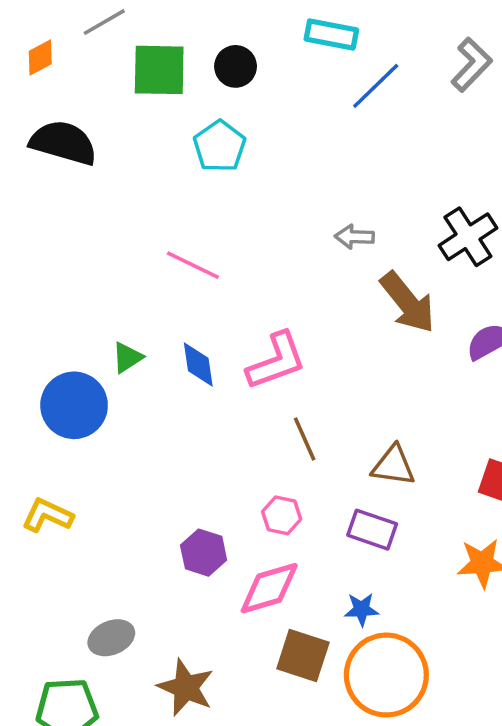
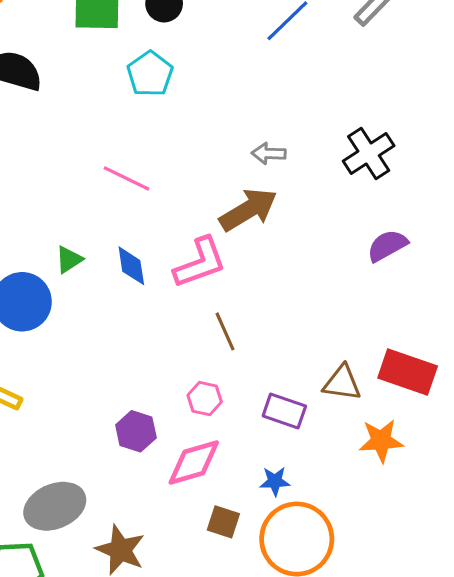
brown arrow: (408, 302) -> (248, 210), moved, turned -82
brown triangle: (393, 466) -> (342, 383), moved
gray ellipse: (111, 638) -> (55, 506), size x1.5
brown square: (303, 656) -> (223, 522), size x0.7

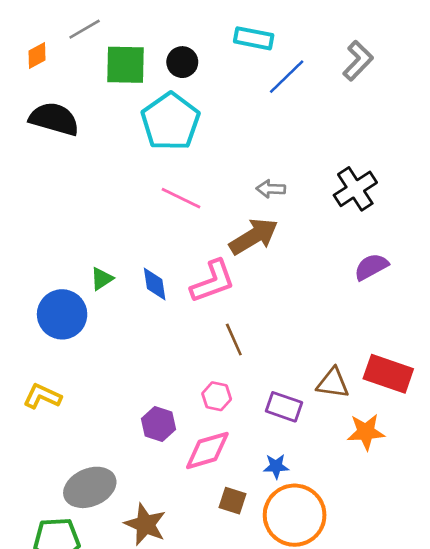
cyan pentagon: (150, 74) -> (170, 122), size x1.5
pink line: (127, 178) -> (181, 198), moved

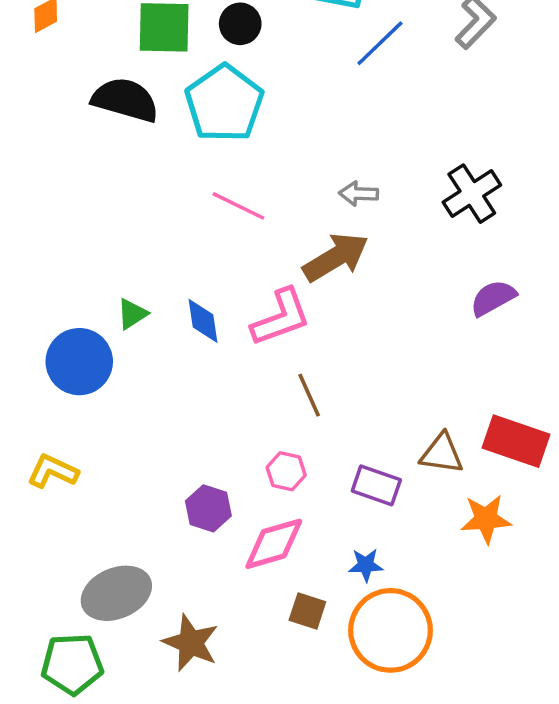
black semicircle: (54, 119) -> (125, 100), moved

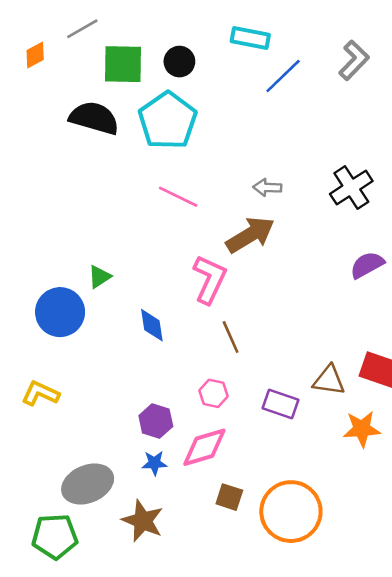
pink L-shape: (281, 317) -> (210, 279), turned -45
blue diamond: (203, 321) -> (152, 325), moved
blue star: (366, 565) -> (155, 463), moved

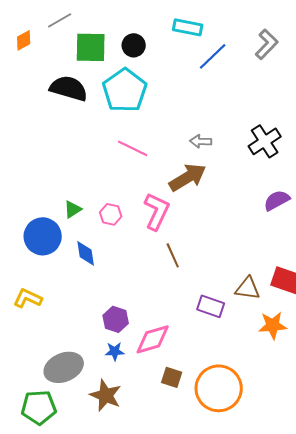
blue diamond: (152, 325) -> (86, 253), moved
pink hexagon: (214, 393) -> (111, 214), moved

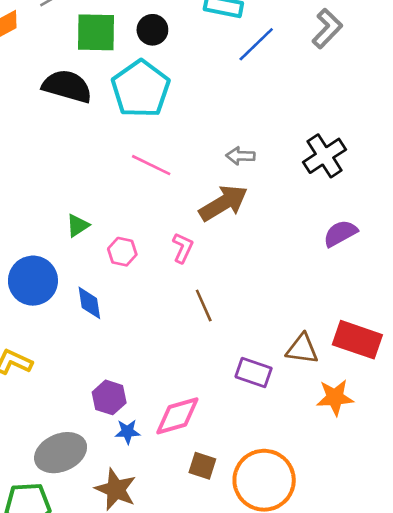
green triangle: (73, 209) -> (78, 225), moved
pink L-shape: (157, 211) -> (183, 248), size x0.6
purple hexagon: (116, 319) -> (109, 397), moved

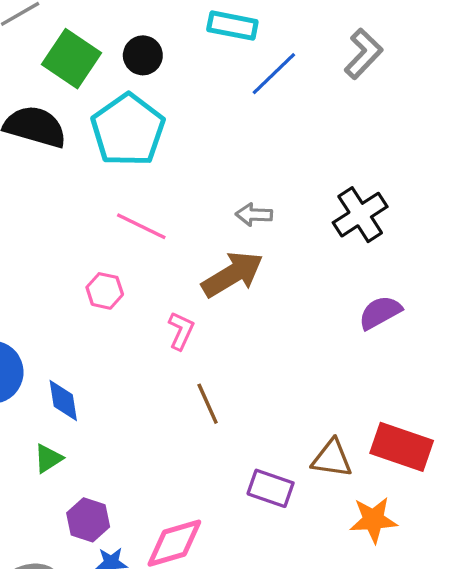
green square: (96, 32) -> (71, 59), turned 33
green triangle: (78, 225) -> (48, 458), moved
pink hexagon: (122, 252) -> (105, 291), moved

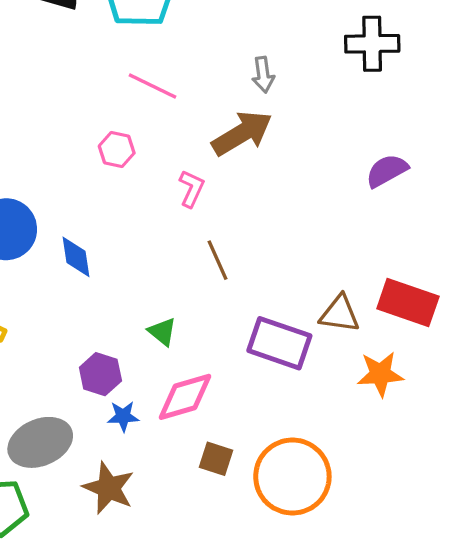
gray arrow: (254, 215) -> (263, 75), turned -100
black cross: (360, 215) -> (372, 44), moved, turned 32
green triangle: (48, 458) -> (162, 332), moved, turned -48
purple rectangle: (271, 488) -> (279, 343), size x1.4

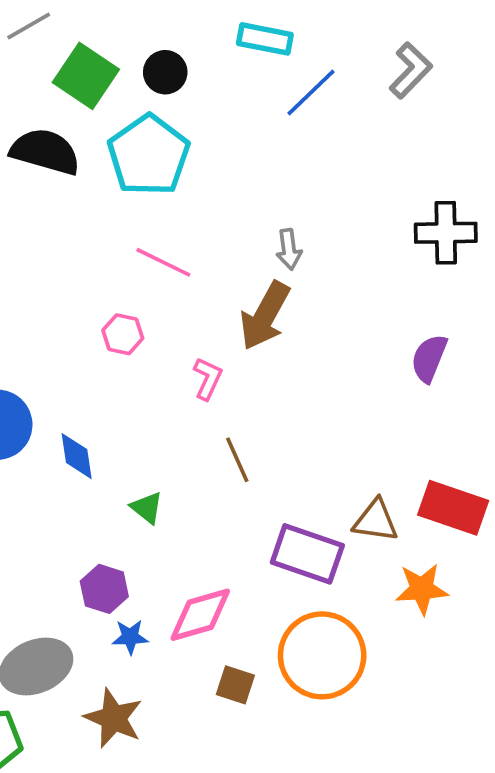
black cross: (372, 44) -> (446, 233), moved
brown arrow: (242, 133) -> (265, 316), turned 150
purple semicircle: (387, 171) -> (429, 358), turned -39
green triangle: (162, 332) -> (147, 508), moved
orange circle: (292, 477) -> (322, 655), moved

